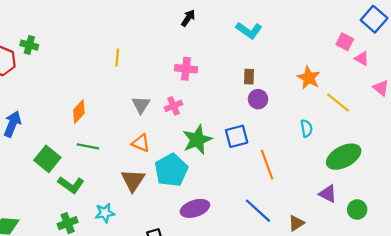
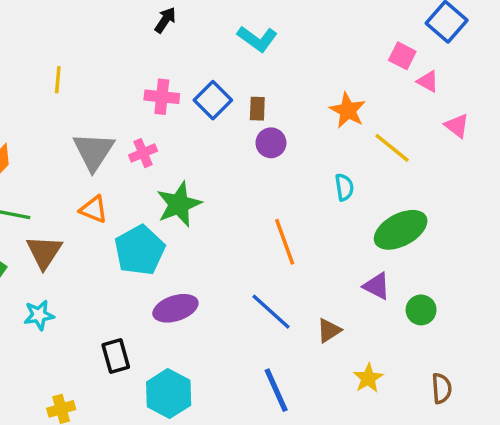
gray triangle: (141, 105) -> (94, 151), size x1.5
blue square: (237, 136) -> (213, 100), moved, turned -30
brown triangle: (133, 180) -> (44, 252), moved

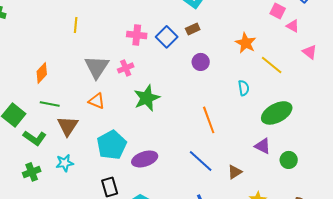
brown rectangle: (257, 109) -> (193, 29), moved, turned 64
cyan pentagon: (140, 250) -> (112, 145), moved

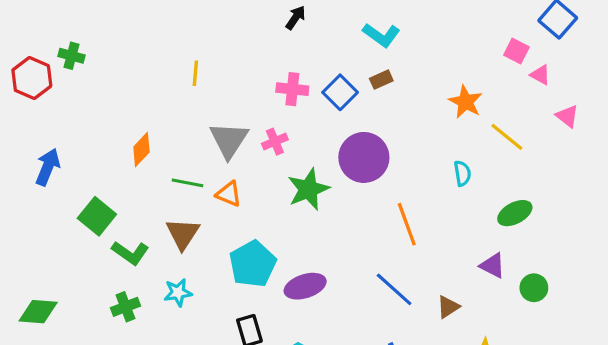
purple circle: (201, 62) -> (364, 157), moved, size x1.8
green line: (50, 104) -> (187, 183), moved
green ellipse: (277, 113) -> (515, 213), size x0.7

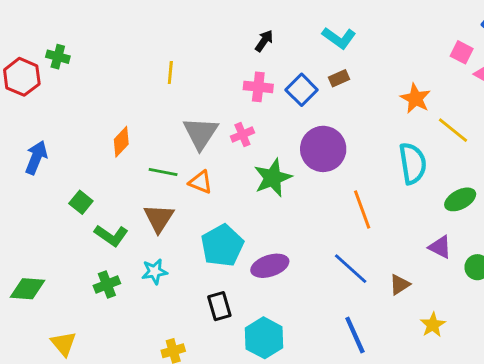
black arrow: (296, 18) -> (264, 41), moved
cyan semicircle: (462, 173) -> (413, 163), size x1.8
green square: (97, 216) -> (81, 202), size x0.7

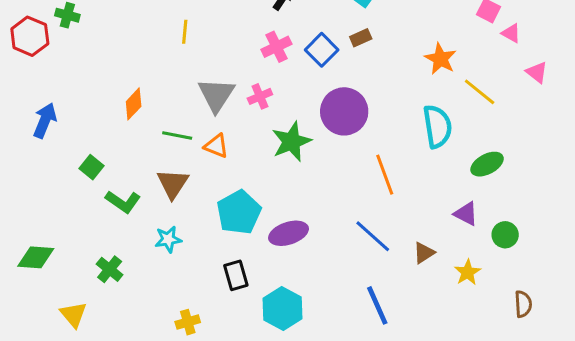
pink cross: (258, 87) -> (276, 47), turned -32
green cross: (107, 285) -> (110, 269), moved, turned -30
yellow star: (433, 325) -> (467, 272), moved

